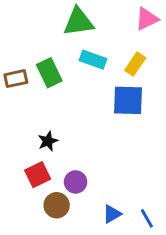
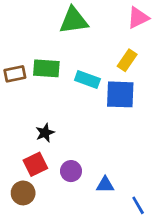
cyan rectangle: (93, 60) -> (87, 79), moved
green rectangle: (49, 73) -> (46, 68), turned -60
brown circle: (57, 205) -> (23, 193), moved
blue triangle: (112, 214) -> (105, 185), moved, turned 30

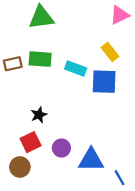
green triangle: (74, 21) -> (41, 17), moved
yellow rectangle: (127, 60) -> (110, 52), turned -72
blue triangle: (105, 185) -> (91, 160), size x1.6

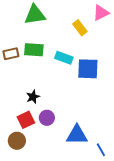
yellow rectangle: (110, 52) -> (80, 28), moved
purple circle: (61, 148) -> (47, 118), moved

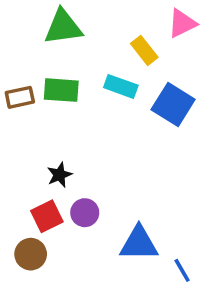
cyan rectangle: (64, 58) -> (121, 86), moved
blue square: (88, 69) -> (173, 104), moved, turned 30

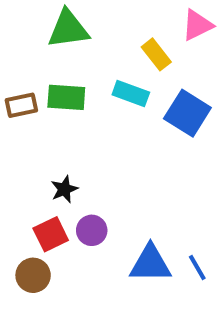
blue line: (182, 270) -> (197, 267), moved

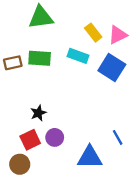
pink triangle: (197, 25) -> (118, 35), moved
blue line: (197, 267) -> (118, 137), moved

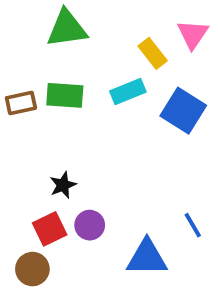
pink triangle: (118, 35) -> (193, 34), moved, turned -30
cyan rectangle: (78, 56) -> (128, 92), turned -42

